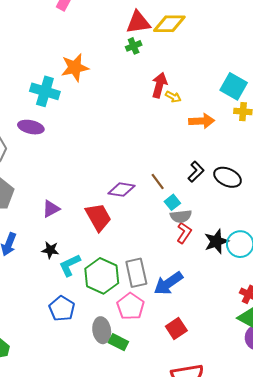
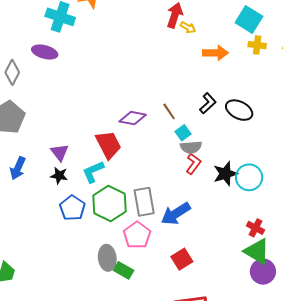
purple triangle: (51, 209) -> (60, 152), moved, turned -42
cyan L-shape: (70, 265) -> (93, 172), moved
blue pentagon: (62, 309) -> (72, 208), moved

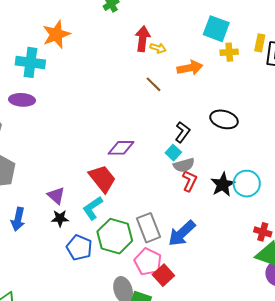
black L-shape: (208, 103) -> (183, 132), moved
brown line: (169, 111) -> (153, 84), moved
red square: (182, 259) -> (163, 275), moved

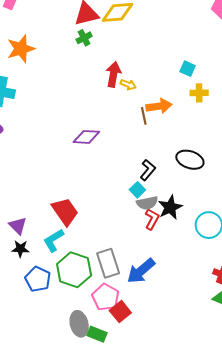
cyan square: (216, 29) -> (188, 69), size x0.6
orange star: (56, 34) -> (21, 49), moved
brown line: (153, 84) -> (144, 116), moved, turned 30
purple diamond: (121, 148) -> (86, 137), moved
black star: (223, 185) -> (170, 207), moved

